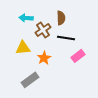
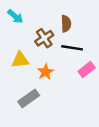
cyan arrow: (26, 18) -> (15, 16), moved, turned -144

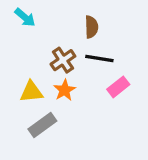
brown cross: (44, 38) -> (63, 60), moved
yellow triangle: (20, 60) -> (31, 92), moved

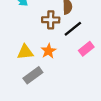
black line: (99, 59) -> (73, 29), turned -48
brown cross: (63, 60) -> (51, 20), moved, turned 35

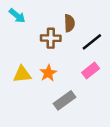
black line: (73, 29) -> (92, 42), moved
gray rectangle: (33, 75) -> (64, 100), moved

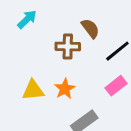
cyan arrow: (17, 16) -> (27, 19), turned -84
brown semicircle: (69, 23) -> (90, 28), turned -35

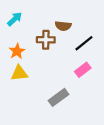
brown semicircle: (90, 28) -> (63, 26), turned 133
orange star: (65, 89) -> (17, 51), moved

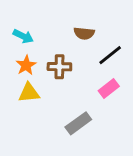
cyan arrow: (15, 19) -> (23, 36), moved, turned 70
brown cross: (46, 40) -> (59, 67), moved

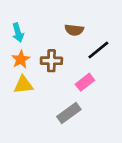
cyan arrow: (23, 36) -> (18, 33), turned 48
pink rectangle: (109, 88) -> (85, 82), moved

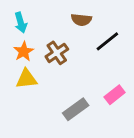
brown cross: (51, 61) -> (57, 53), turned -35
pink rectangle: (85, 82) -> (115, 95), moved

